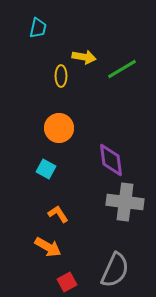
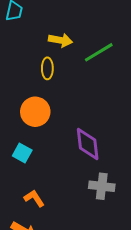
yellow ellipse: (61, 76) -> (47, 68), moved
gray cross: (125, 202) -> (102, 186), size x0.7

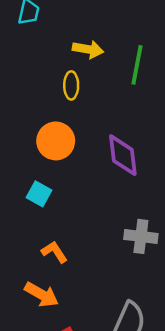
green line: (99, 52) -> (137, 65), turned -48
purple diamond: (88, 144) -> (123, 155), moved

